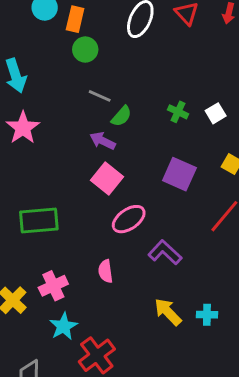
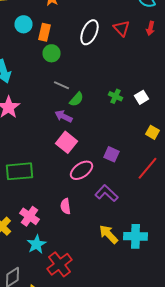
purple square: (179, 174) -> (112, 154), moved, size x0.7
pink cross: (53, 286) -> (30, 216), turned -30
cyan cross: (207, 315) -> (136, 236), size x1.6

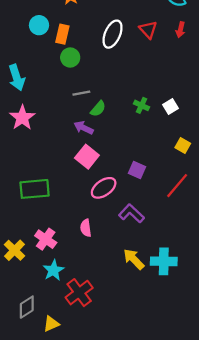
gray line: (62, 85) -> (81, 93), turned -35

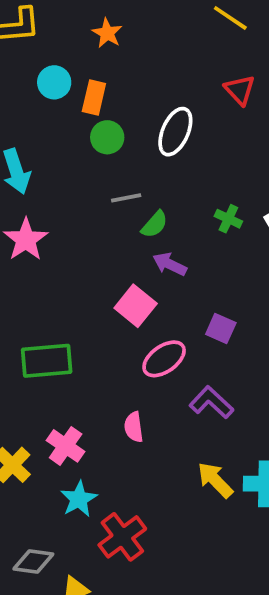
white ellipse: (113, 34) -> (175, 132), moved
purple arrow: (84, 128) -> (170, 264), moved
gray diamond: (27, 307) -> (33, 561), turned 40

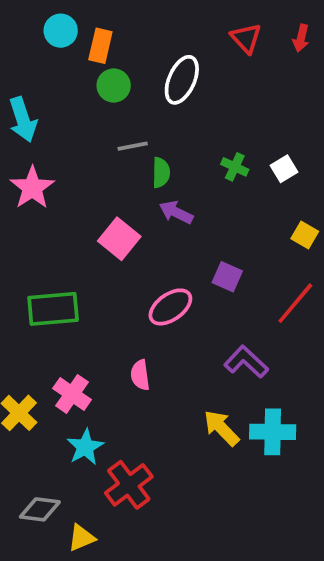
green semicircle: (155, 224) -> (161, 173), turned -40
pink square: (136, 306) -> (119, 239), moved
purple L-shape: (211, 402) -> (246, 362), moved

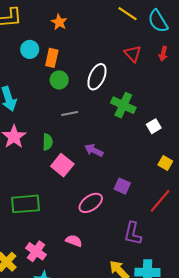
green cross: (235, 167) -> (123, 105), moved, size x1.6
green semicircle: (161, 173) -> (48, 142), moved
purple L-shape: (246, 362) -> (133, 233), turned -120
pink semicircle: (140, 375) -> (74, 241), turned 119

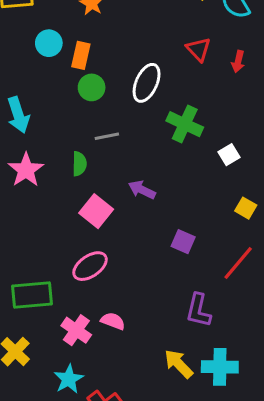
red arrow: (163, 54) -> (238, 61), moved
green semicircle: (48, 142) -> (79, 164), moved
pink ellipse: (91, 203) -> (90, 266), moved
green rectangle: (26, 204) -> (32, 295), moved
pink cross: (36, 251) -> (76, 330), moved

